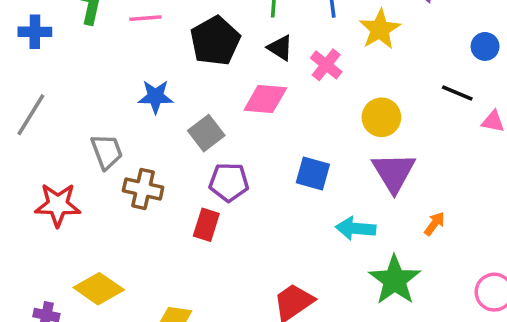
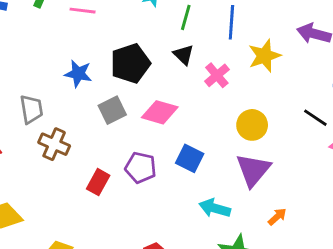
black pentagon: (215, 41) -> (130, 63), moved
pink diamond: (265, 99) -> (160, 112), moved
purple pentagon: (229, 182) -> (141, 168), moved

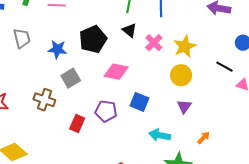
yellow star: (264, 56) -> (185, 46), moved
gray trapezoid: (31, 109) -> (22, 38), moved
gray square: (112, 110) -> (71, 78), moved
purple triangle: (253, 170) -> (184, 106), size x0.6

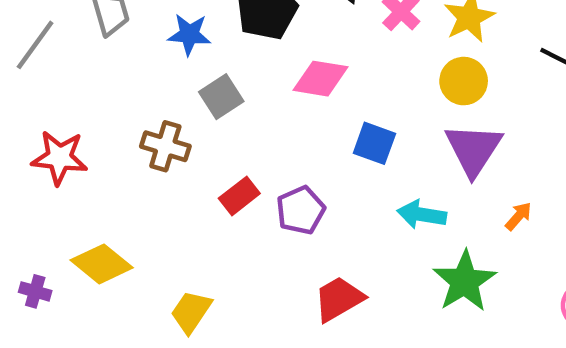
purple triangle: (184, 106) -> (473, 149), size x1.8
purple pentagon: (106, 111) -> (301, 210), moved, turned -30
red rectangle: (77, 124) -> (239, 196), turned 30

